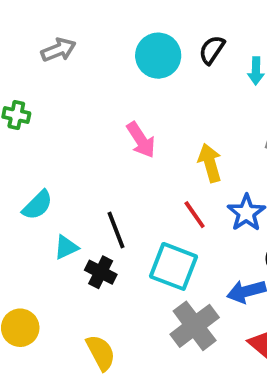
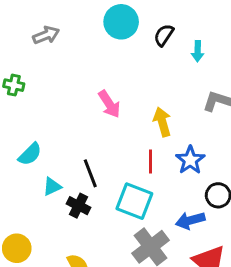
cyan circle: (158, 56) -> (121, 22), moved
red line: (195, 215) -> (151, 162), turned 35

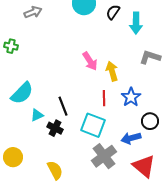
cyan arrow: (198, 51) -> (136, 23), size x1.5
pink arrow: (109, 104) -> (90, 61), moved
cyan semicircle: (30, 154) -> (22, 93), size x1.4

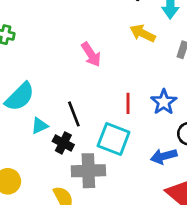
pink arrow: (90, 61) -> (91, 54), moved
yellow arrow: (112, 71) -> (143, 33), moved, turned -48
gray cross: (104, 156) -> (88, 171), moved, turned 35

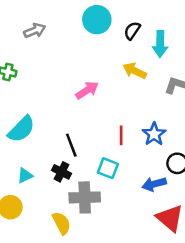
pink arrow: (91, 54) -> (87, 90), turned -90
cyan triangle: (40, 126) -> (25, 176), moved
cyan square: (114, 139) -> (108, 168), size x0.7

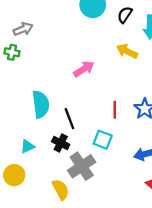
gray arrow: (35, 31) -> (23, 29), moved
cyan semicircle: (21, 129) -> (41, 104), moved, turned -52
gray cross: (85, 197) -> (82, 166), turned -32

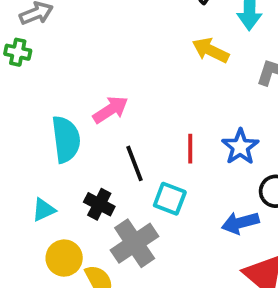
pink arrow: (84, 69) -> (110, 110), moved
black line: (69, 119) -> (135, 163), moved
yellow circle: (14, 175) -> (64, 258), moved

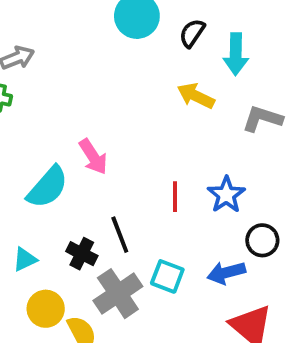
pink arrow: (110, 110) -> (93, 157), turned 90
cyan semicircle: (66, 139) -> (48, 187), turned 48
black line: (135, 163) -> (120, 235), moved
cyan square: (170, 199) -> (167, 276), moved

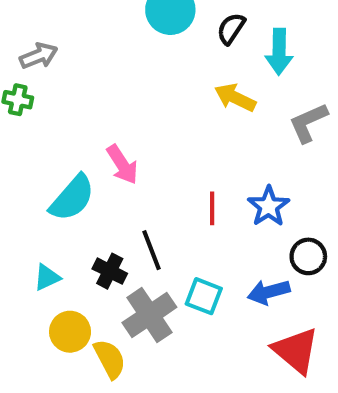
gray L-shape: (262, 119) -> (308, 123), turned -42

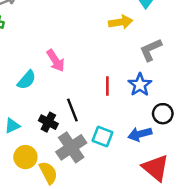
yellow arrow: (235, 98) -> (121, 22), turned 145
gray L-shape: (308, 123) -> (151, 50), moved
cyan semicircle: (72, 198) -> (27, 80), size x0.7

